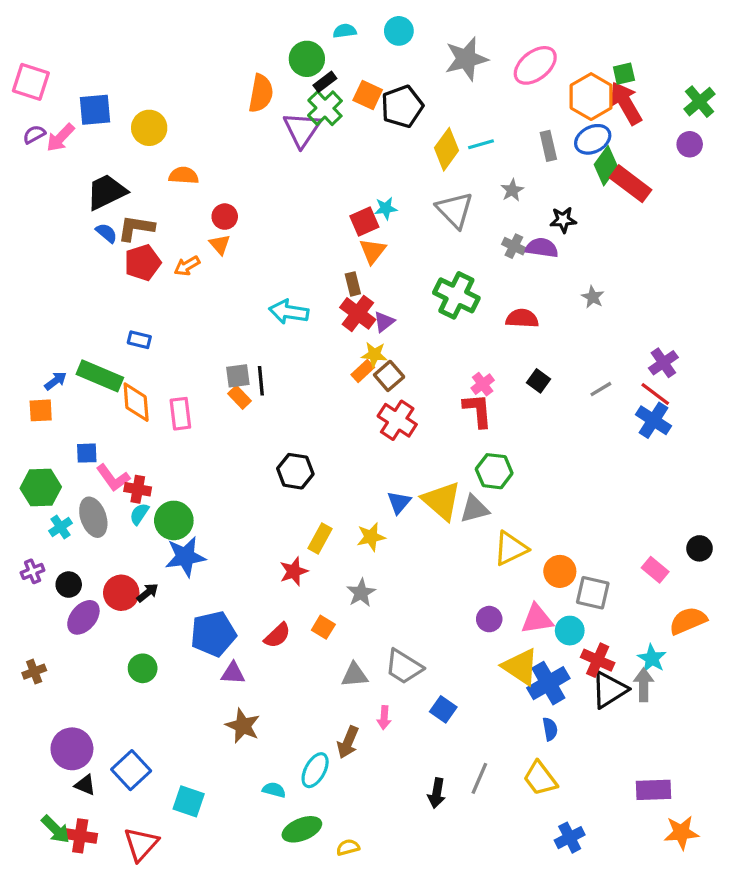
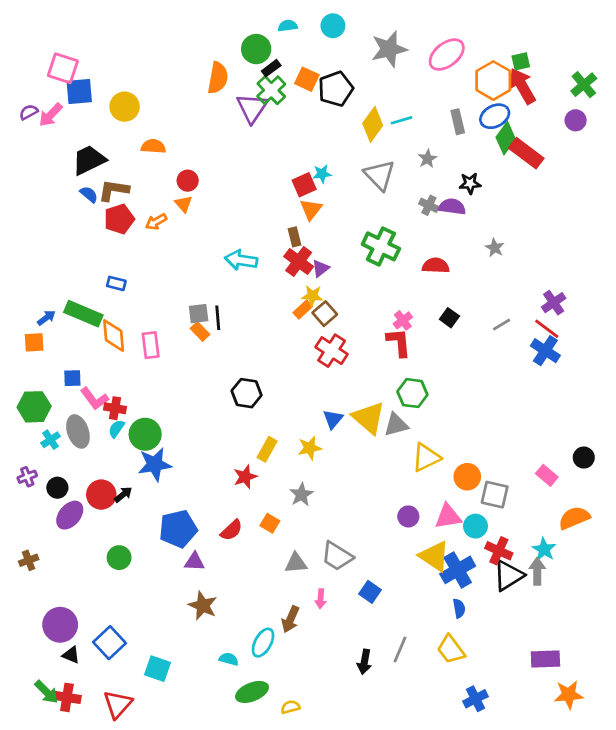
pink square: (31, 82) -> (63, 68), moved

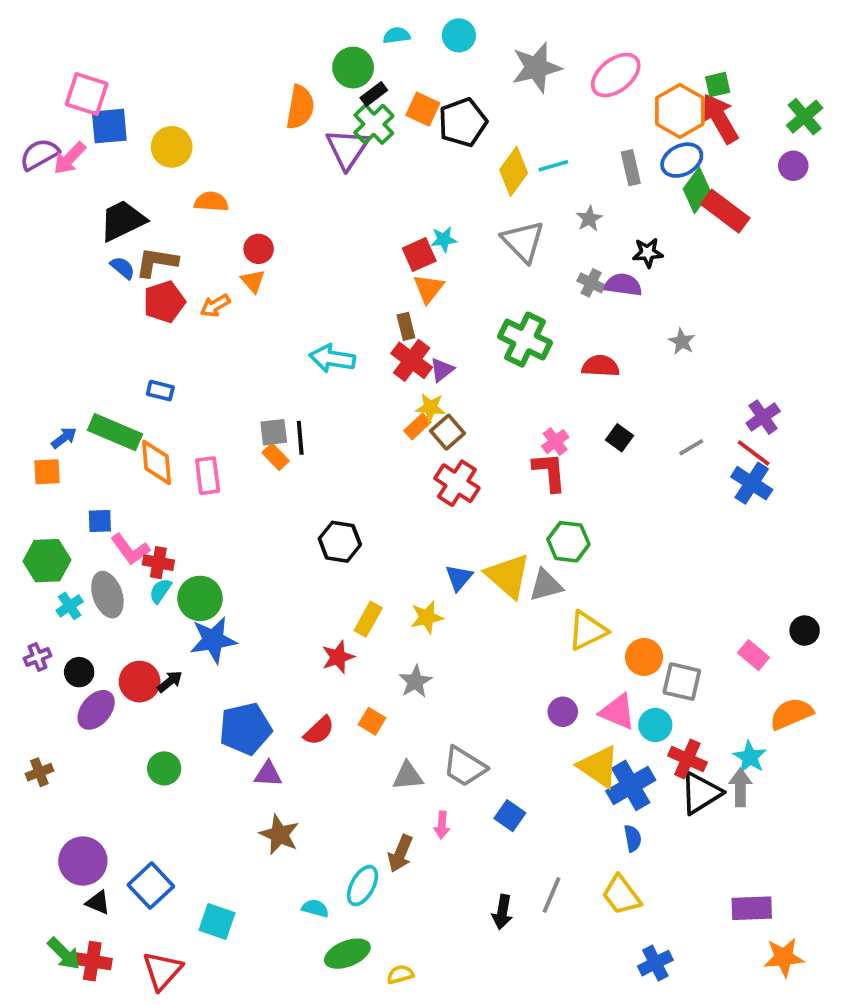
purple semicircle: (29, 112) -> (39, 154), size x1.5
pink triangle: (448, 516) -> (618, 712), turned 32

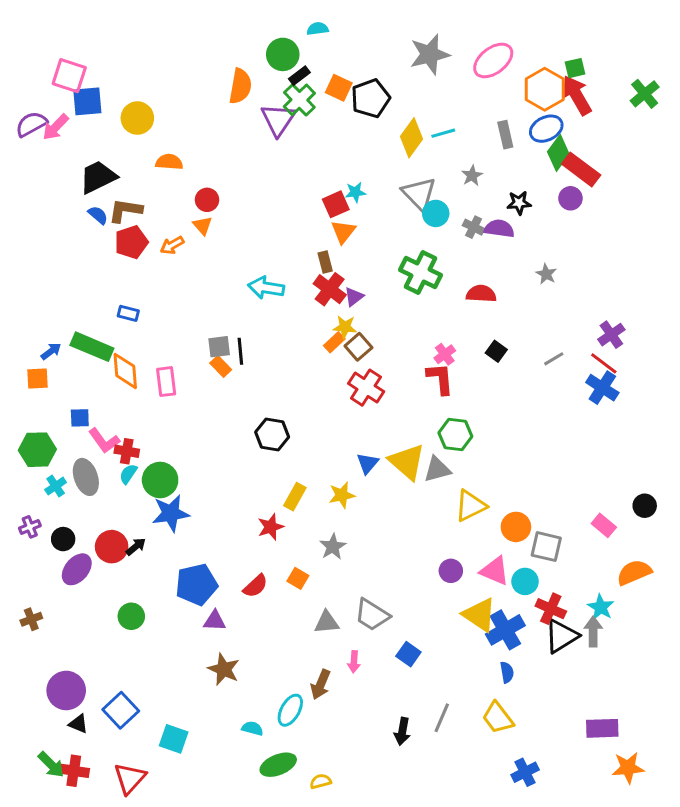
cyan circle: (459, 35) -> (436, 213), moved
purple circle: (793, 166) -> (570, 198), moved

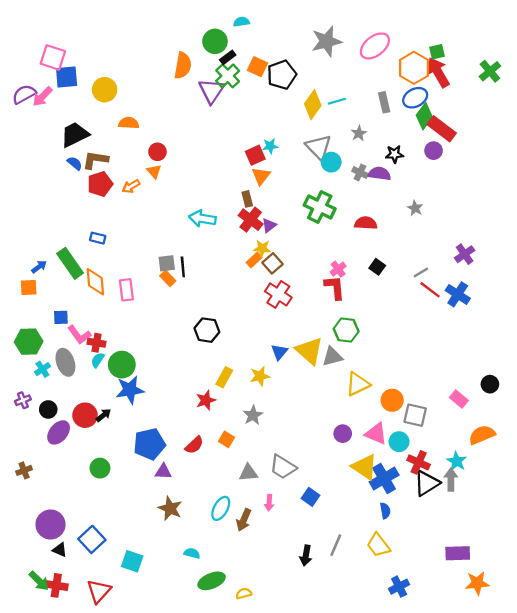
green rectangle: (92, 347) -> (70, 263), turned 32
red line: (604, 363) -> (430, 290), moved
cyan ellipse: (290, 710) -> (221, 508), moved

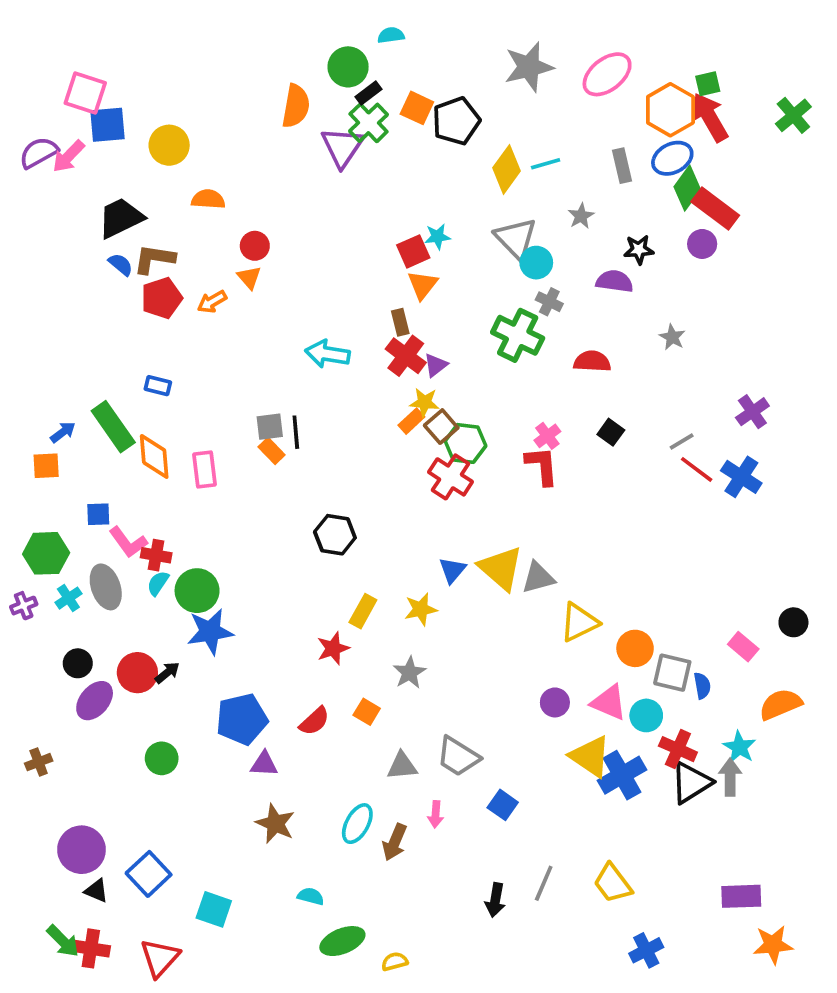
gray cross: (360, 172) -> (549, 302), moved
green hexagon: (346, 330) -> (465, 443), moved
purple cross: (23, 400) -> (24, 606), moved
blue semicircle: (385, 511) -> (702, 686), moved

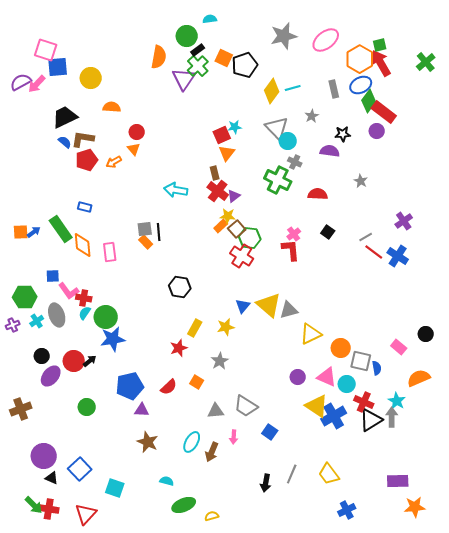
orange square: (46, 466) -> (21, 232), moved
brown cross: (39, 762) -> (21, 409), size x1.5

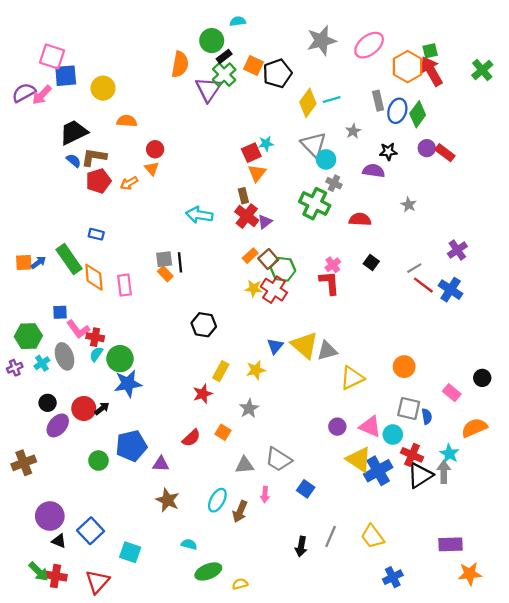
blue ellipse: (361, 85) -> (397, 111), moved, turned -45
red rectangle: (384, 112) -> (445, 153), moved, size x0.7
yellow star: (228, 216) -> (254, 288), moved
orange circle: (341, 348) -> (404, 367), moved
blue pentagon: (130, 386) -> (131, 446), moved

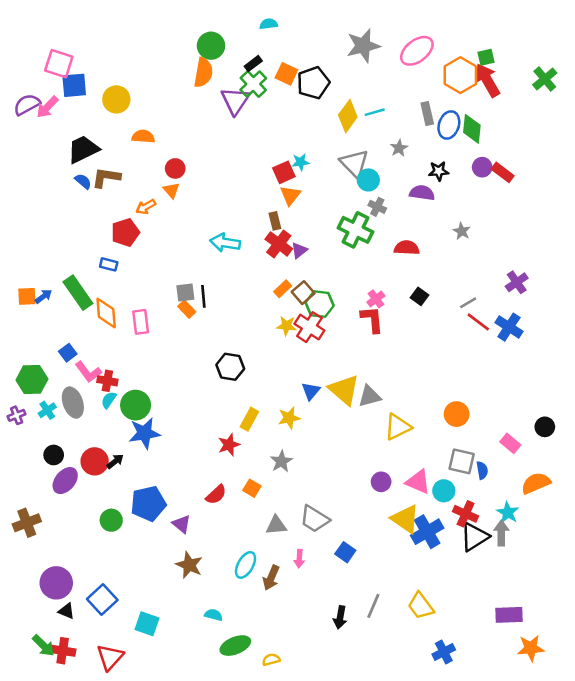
green circle: (212, 41) -> (211, 46), moved
green diamond: (418, 114) -> (472, 129), turned -30
red pentagon: (98, 181) -> (125, 232), moved
blue square: (60, 312) -> (68, 353), turned -35
purple triangle: (161, 464) -> (182, 524), turned 36

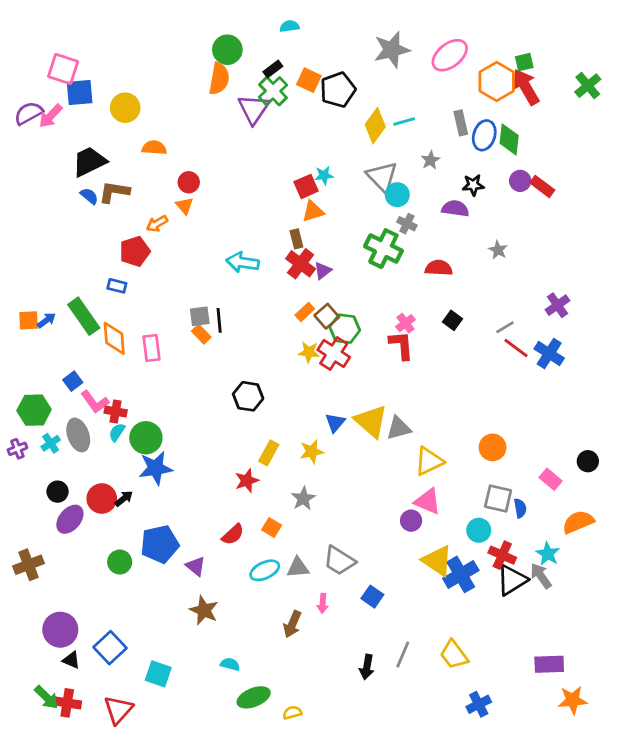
orange triangle: (290, 195) -> (313, 211), turned 35
pink triangle: (418, 482) -> (428, 501), moved
gray arrow: (501, 533) -> (541, 576), turned -35
cyan ellipse: (246, 565) -> (265, 570), moved, turned 36

